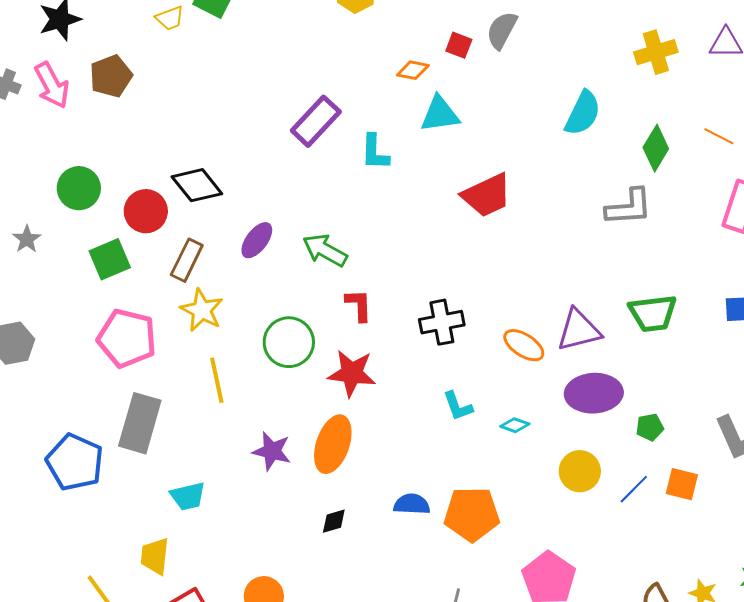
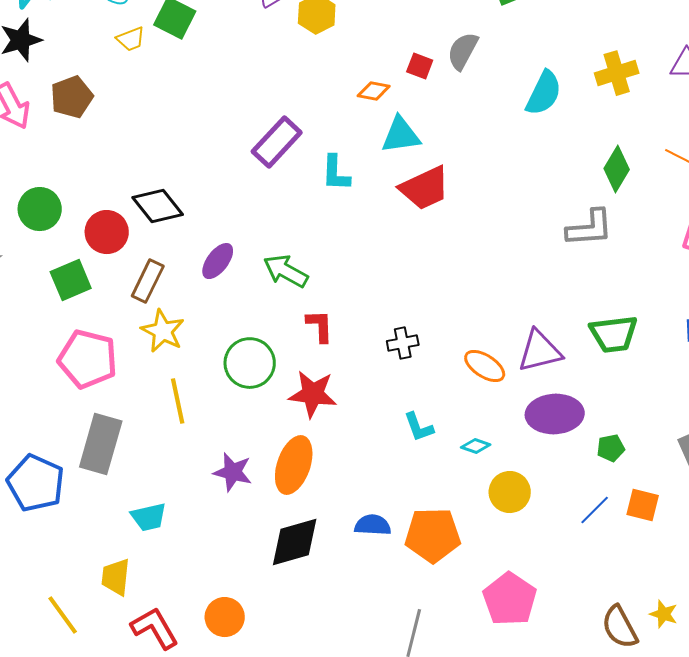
cyan semicircle: (583, 113) -> (544, 93), moved
red trapezoid: (487, 195) -> (425, 188), moved
black cross: (442, 322) -> (403, 343), size x0.7
yellow circle: (580, 471) -> (510, 492), moved
black diamond: (334, 521) -> (295, 542), size x2.0

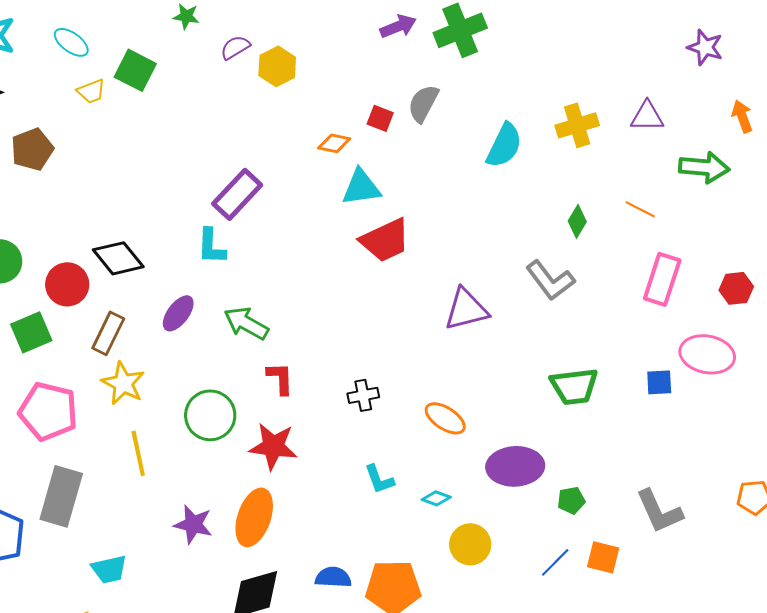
green diamond: (617, 169) -> (577, 221), size x0.7
cyan L-shape: (336, 173) -> (211, 246), moved
gray L-shape: (590, 228) -> (550, 280), turned 57
purple triangle: (540, 351) -> (466, 309), moved

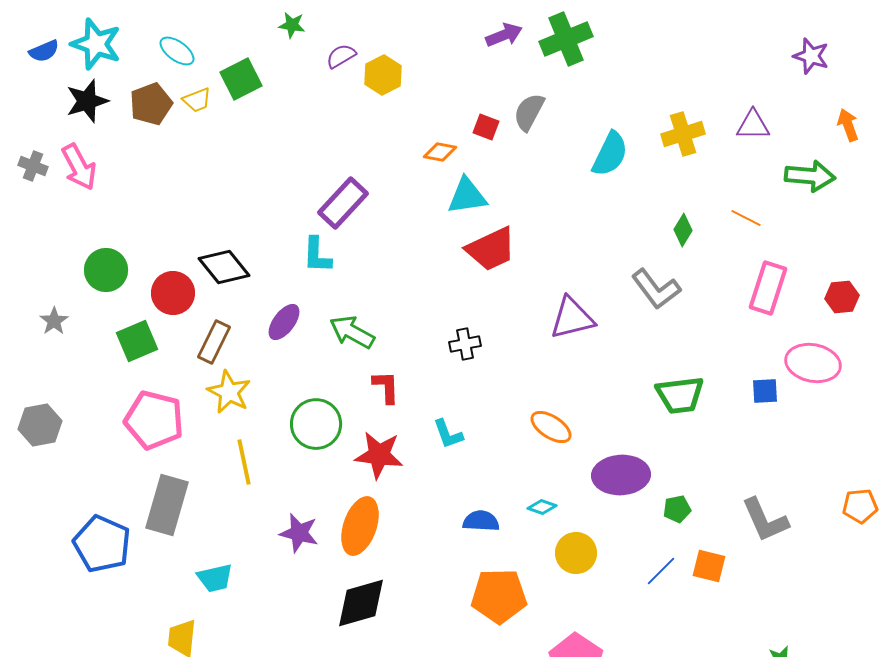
green square: (135, 70) -> (241, 79), turned 36
brown pentagon: (32, 149) -> (151, 104), moved
black cross: (363, 395) -> (465, 344), moved
cyan L-shape: (379, 479) -> (448, 434), moved
blue semicircle: (333, 577) -> (481, 521), moved

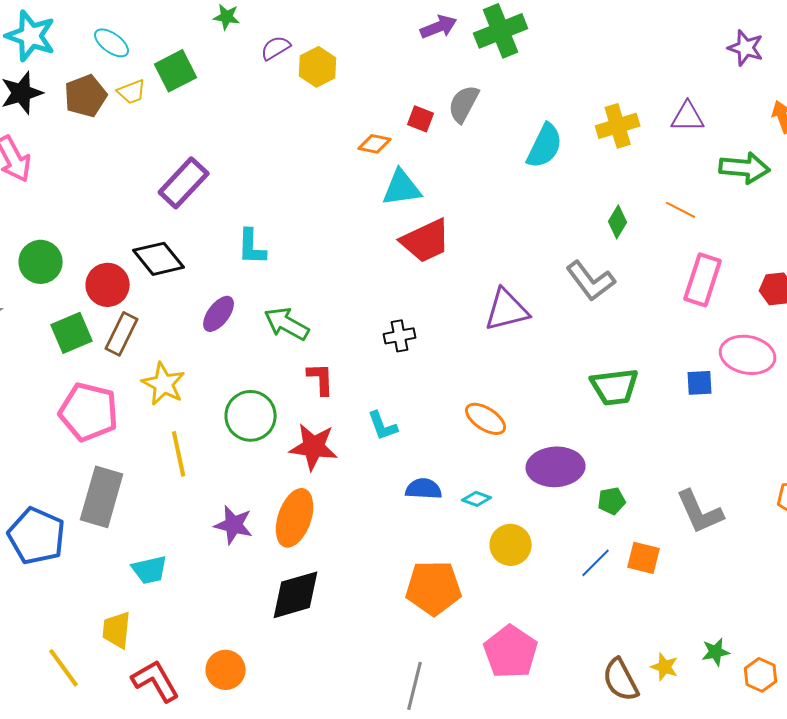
purple rectangle: (343, 203) -> (184, 183), moved
brown rectangle: (214, 342) -> (122, 334), moved
blue semicircle: (481, 521) -> (424, 489), moved

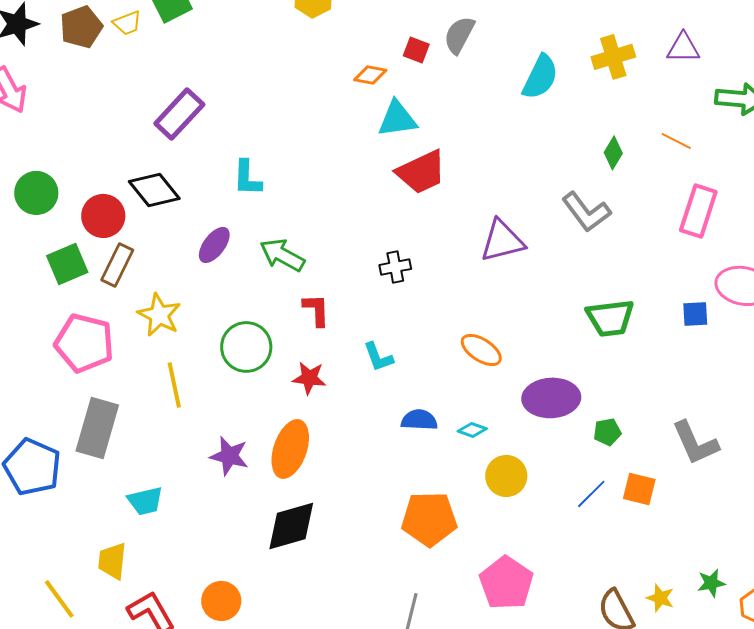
red star: (314, 447) -> (309, 378), size x0.7

